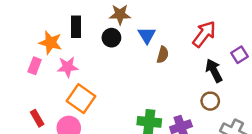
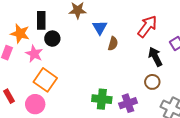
black circle: (111, 38) -> (52, 39), moved
pink star: (68, 67) -> (34, 54), turned 30

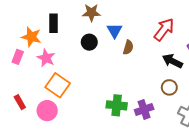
black circle: (52, 39) -> (89, 42), moved
black arrow: (155, 57) -> (172, 61), turned -36

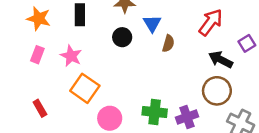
orange star: (31, 37) -> (39, 19), moved
brown circle: (169, 87) -> (217, 91), size x1.5
pink circle: (47, 111) -> (110, 118), moved

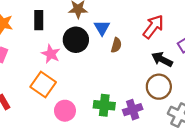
black circle: (122, 37) -> (76, 40), size x1.5
pink star: (71, 56) -> (51, 54), moved

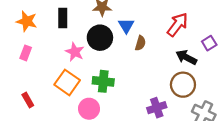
green cross: (104, 105) -> (103, 81), moved

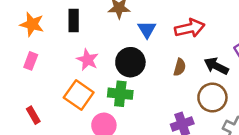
red arrow: (178, 25) -> (190, 28), moved, turned 40
black circle: (100, 38) -> (130, 62), moved
brown semicircle: (140, 43) -> (180, 67), moved

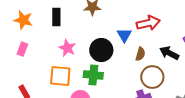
blue triangle: (147, 29) -> (124, 35), moved
orange square: (79, 95) -> (60, 76), turned -30
brown circle: (212, 98) -> (152, 77), moved

